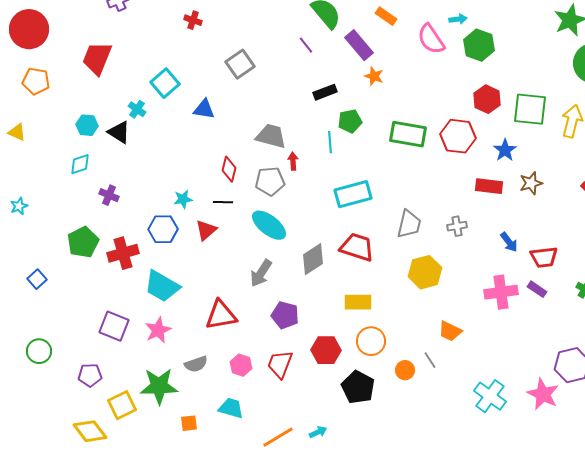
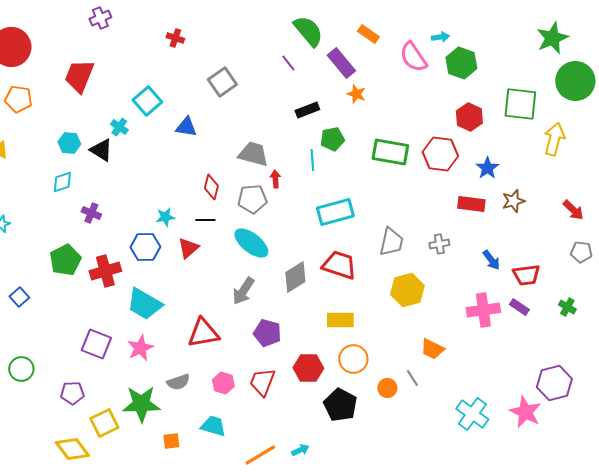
green square: (530, 109) -> (520, 104), moved

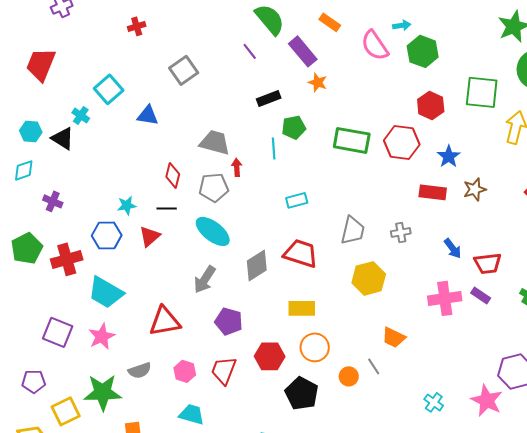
red cross: (175, 38) -> (137, 26), turned -36
cyan rectangle: (335, 212) -> (297, 200), size x0.6
cyan cross: (472, 414) -> (434, 402), size x0.6
cyan trapezoid: (213, 426) -> (192, 414), moved

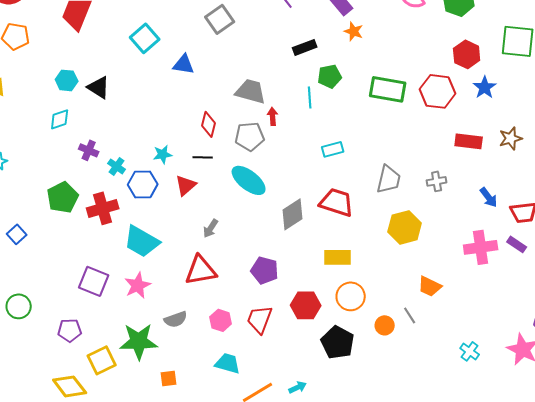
cyan cross: (81, 115) -> (117, 166), moved
blue star: (449, 156) -> (485, 87), moved
gray arrow: (205, 279) -> (211, 228), moved, size x0.7

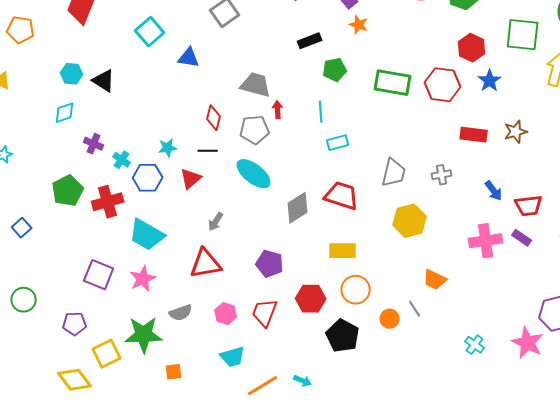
cyan line: (310, 97) -> (321, 112), moved
cyan trapezoid: (228, 363) -> (233, 357), turned 148
cyan arrow: (298, 387) -> (303, 381), turned 48

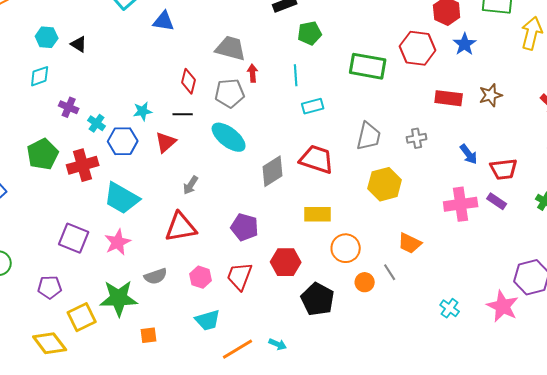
black triangle: (104, 81) -> (79, 44), size x0.7
green rectangle: (393, 83) -> (368, 66), moved
orange circle: (356, 290) -> (346, 248), moved

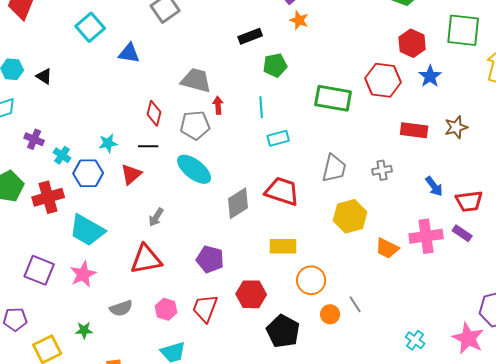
orange trapezoid: (410, 243) -> (387, 248), moved
green star: (119, 298) -> (84, 330), size x0.5

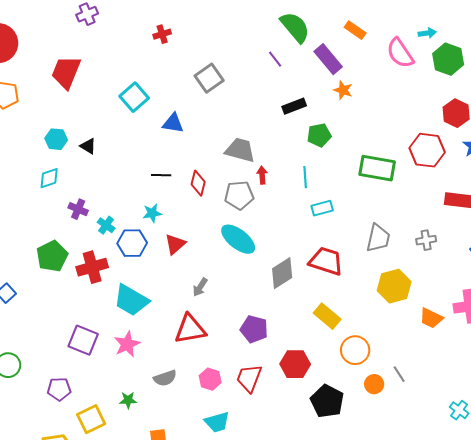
black line: (148, 146) -> (161, 175), moved
yellow rectangle: (283, 246) -> (327, 316), turned 40

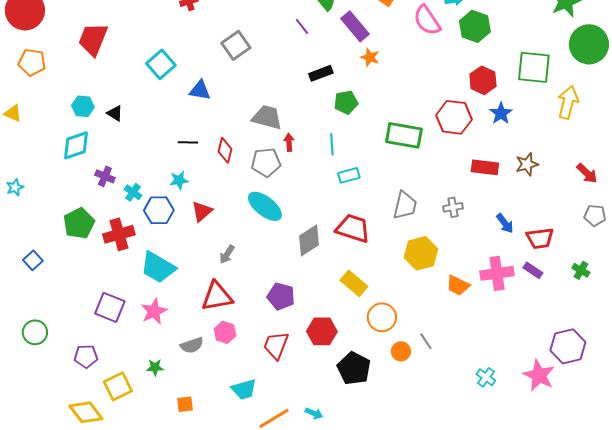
cyan diamond: (49, 178) -> (76, 145), size x1.4
pink hexagon: (210, 379) -> (225, 332), moved

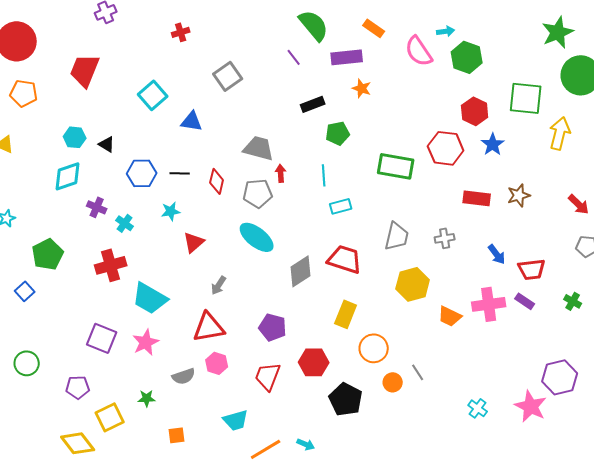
purple rectangle: (355, 26) -> (347, 57), turned -56
blue hexagon: (159, 210) -> (142, 173), moved
green pentagon: (79, 223) -> (48, 254), moved
yellow rectangle: (354, 283) -> (346, 314), turned 72

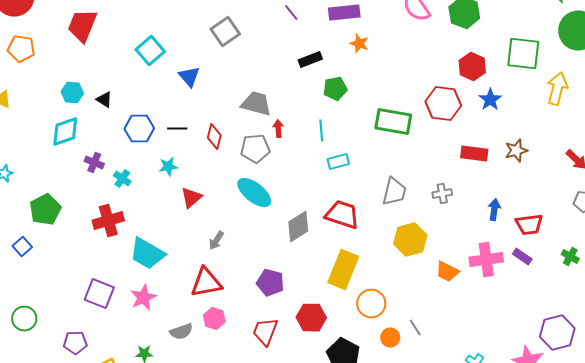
blue triangle: (192, 121) -> (189, 77), turned 40
blue arrow: (497, 254) -> (494, 210), turned -135
yellow rectangle: (346, 314) -> (343, 270), size x1.4

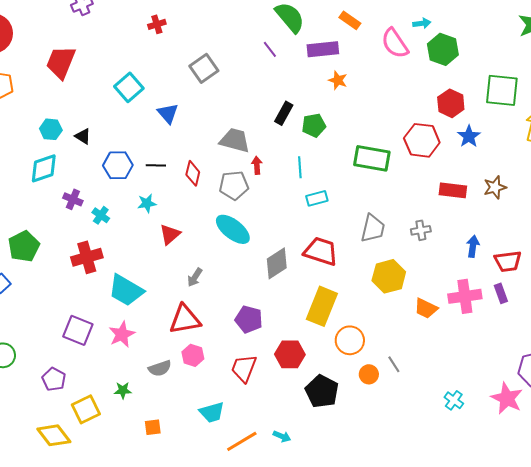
black rectangle: (310, 60) -> (284, 113), moved, turned -40
purple rectangle: (522, 257) -> (501, 293), turned 36
purple pentagon: (75, 343) -> (54, 379), turned 30

